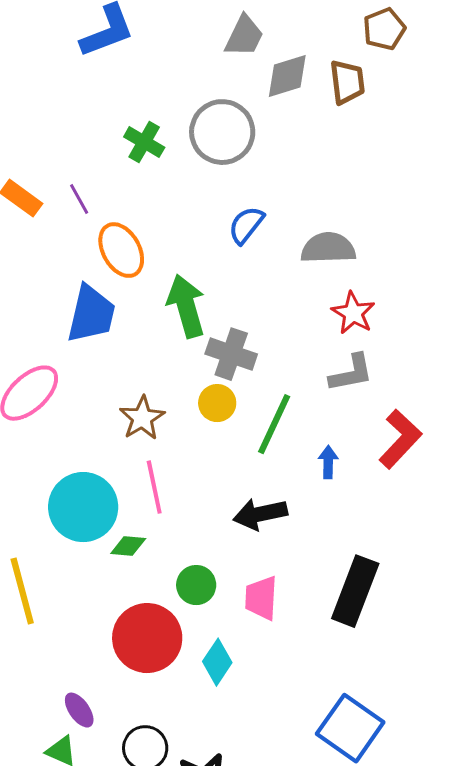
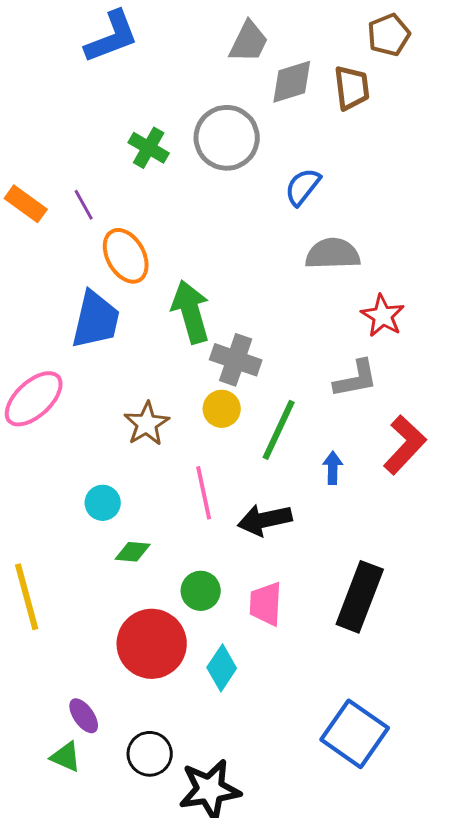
blue semicircle: (246, 225) -> (303, 187), moved
red star: (353, 313) -> (383, 316), moved
pink line: (154, 487) -> (204, 493), moved
cyan circle: (83, 507) -> (103, 503), moved, size x0.5

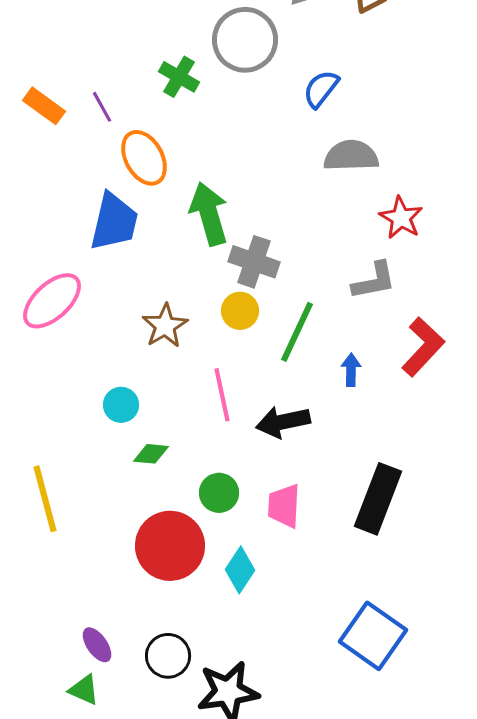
green cross: (149, 148) -> (179, 77), moved
purple ellipse: (84, 716) -> (97, 645), moved
green triangle: (66, 757) -> (84, 690), moved

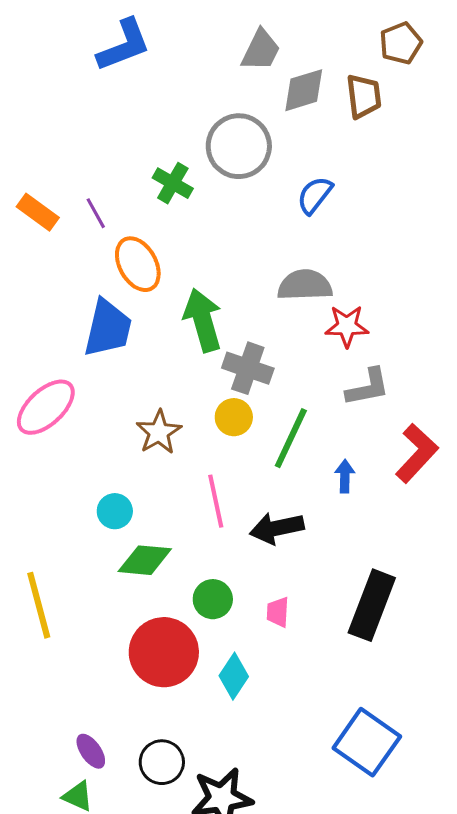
gray semicircle: (351, 156) -> (305, 285), moved
red star: (401, 218) -> (347, 326), moved, turned -30
green diamond: (151, 454) -> (145, 560), size x1.5
pink trapezoid: (284, 506) -> (278, 612), size x0.7

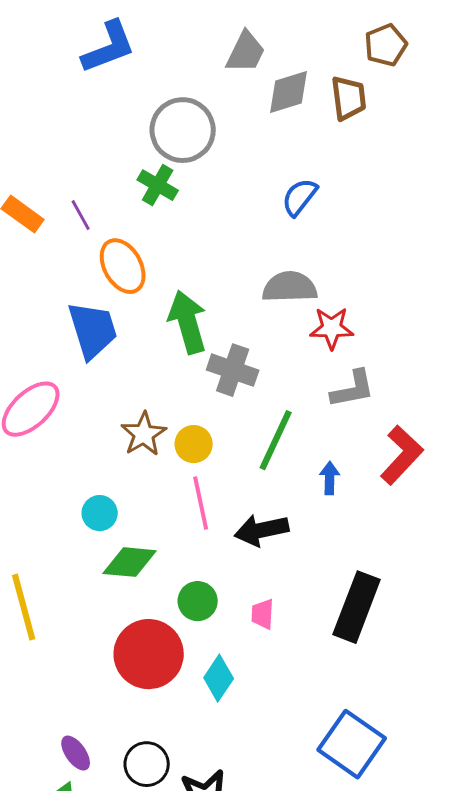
gray circle: (239, 146) -> (183, 130), moved
blue trapezoid: (108, 328) -> (93, 330), turned -30
yellow circle: (234, 417) -> (194, 444), moved

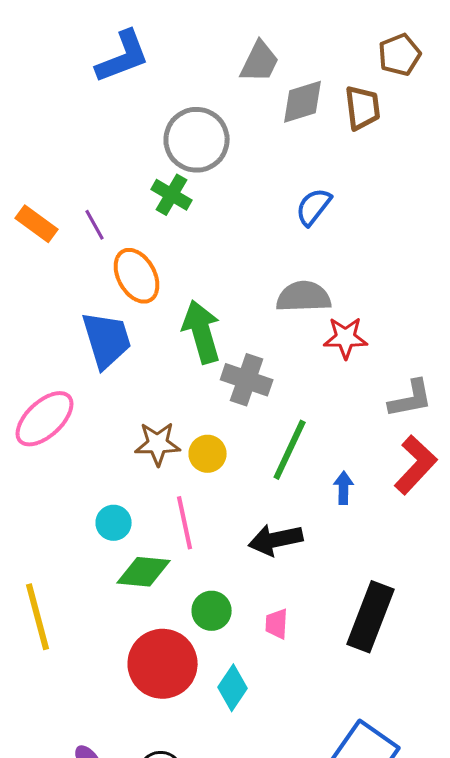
gray L-shape: (353, 389) -> (411, 399), moved
brown star: (144, 434) -> (158, 444), turned 30
pink line: (201, 503) -> (185, 523), moved

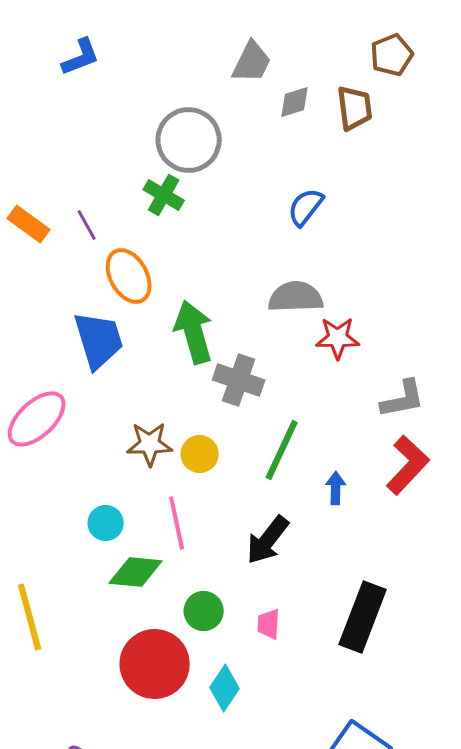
blue L-shape: (123, 57) -> (81, 57), moved, size x0.7
gray diamond: (303, 102) -> (295, 102), size x0.7
black arrow: (276, 540) -> (268, 540), turned -40

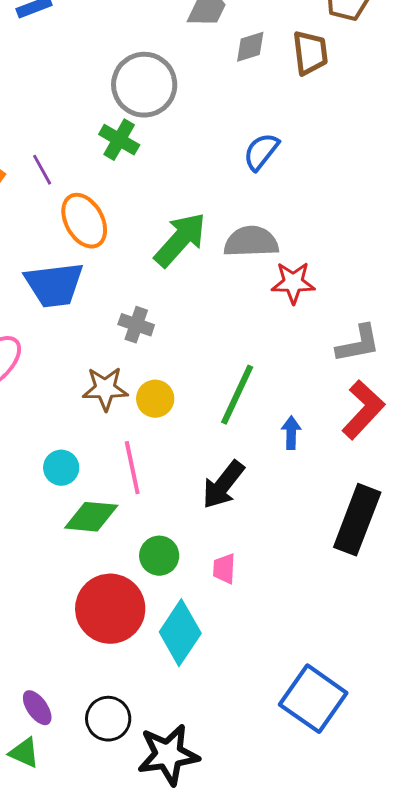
green arrow: (194, 332) -> (180, 240), moved, turned 58
blue trapezoid: (99, 340) -> (54, 285), turned 100
gray cross: (239, 380) -> (136, 325), moved, size x0.7
black rectangle: (363, 617) -> (357, 520), moved
cyan diamond: (225, 688) -> (180, 633), size x1.4

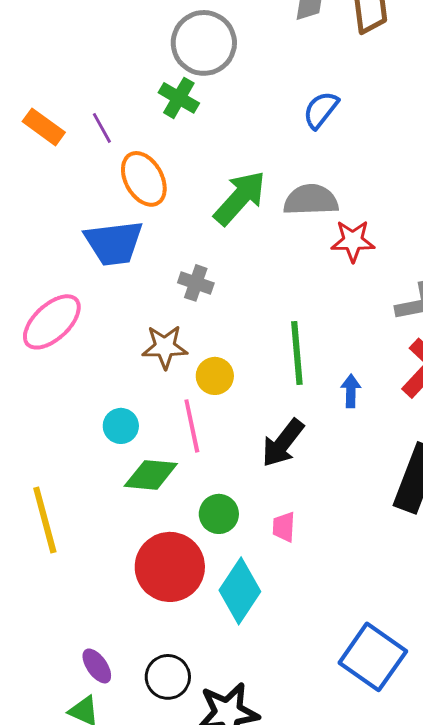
green line: (237, 395) -> (297, 353), turned -30
yellow circle: (155, 399) -> (215, 376), moved

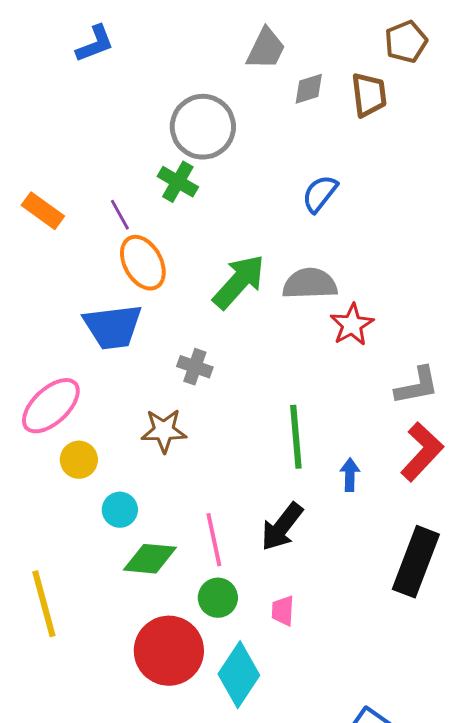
purple line: (102, 128) -> (120, 215), moved
red star: (353, 241) -> (352, 325), turned -30
yellow circle: (215, 376) -> (79, 460), moved
pink line: (192, 426) -> (214, 540), moved

